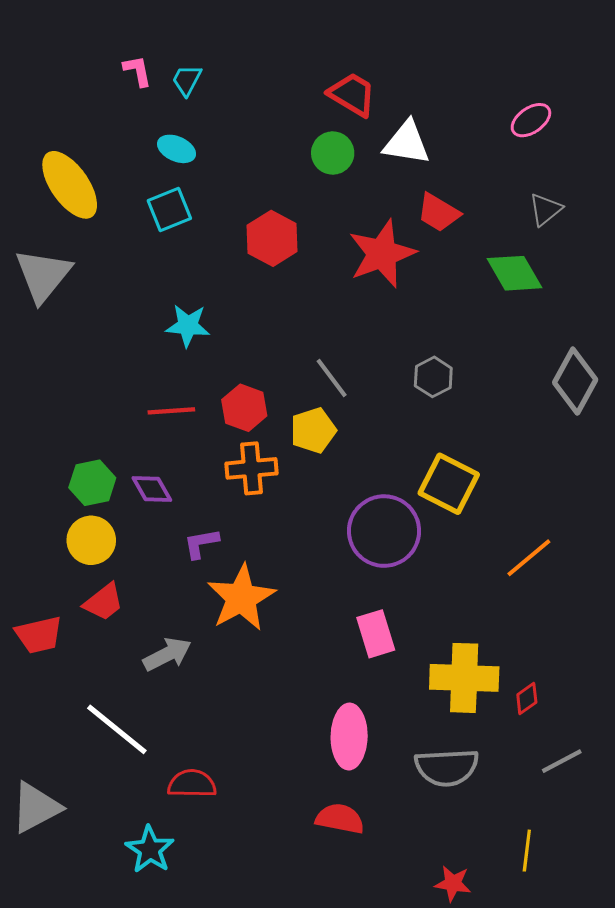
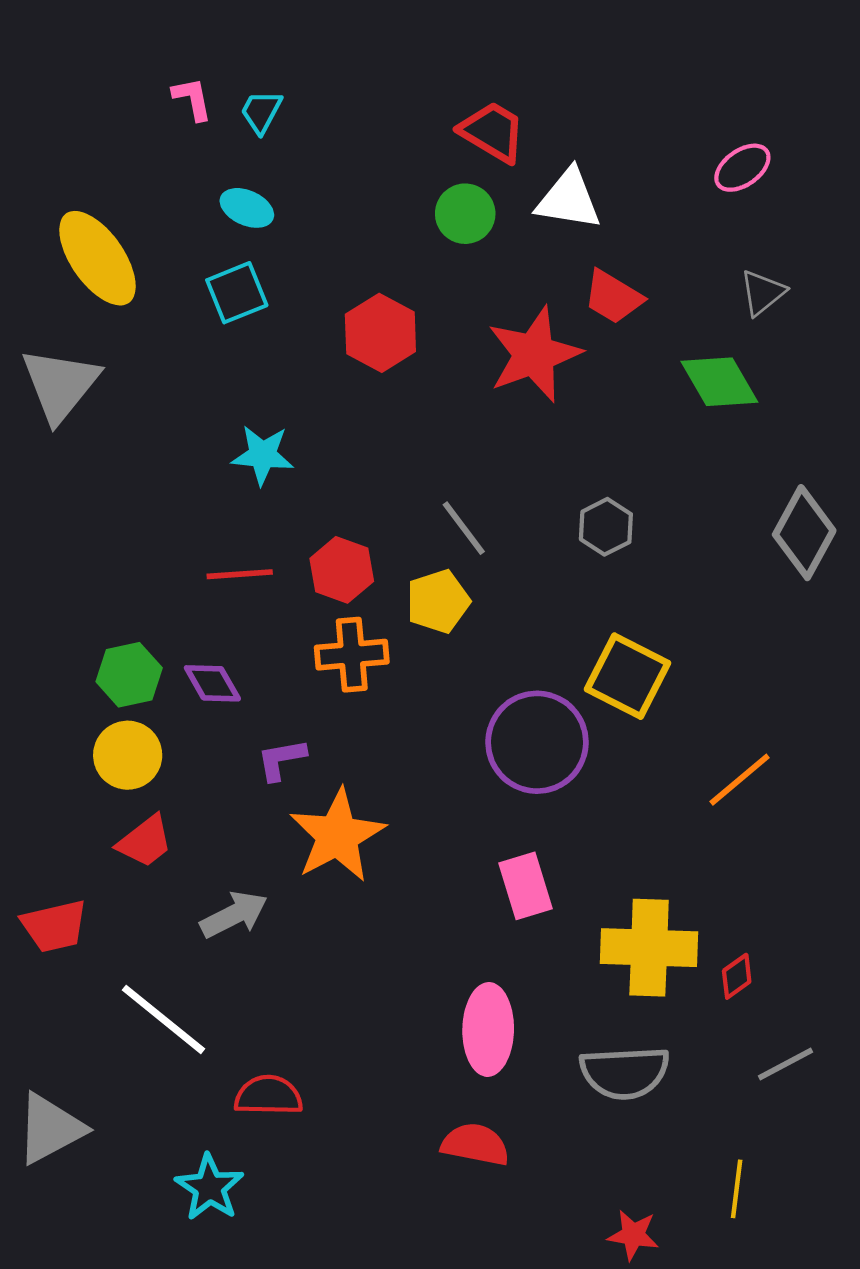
red trapezoid: (39, 635) -> (54, 926), moved

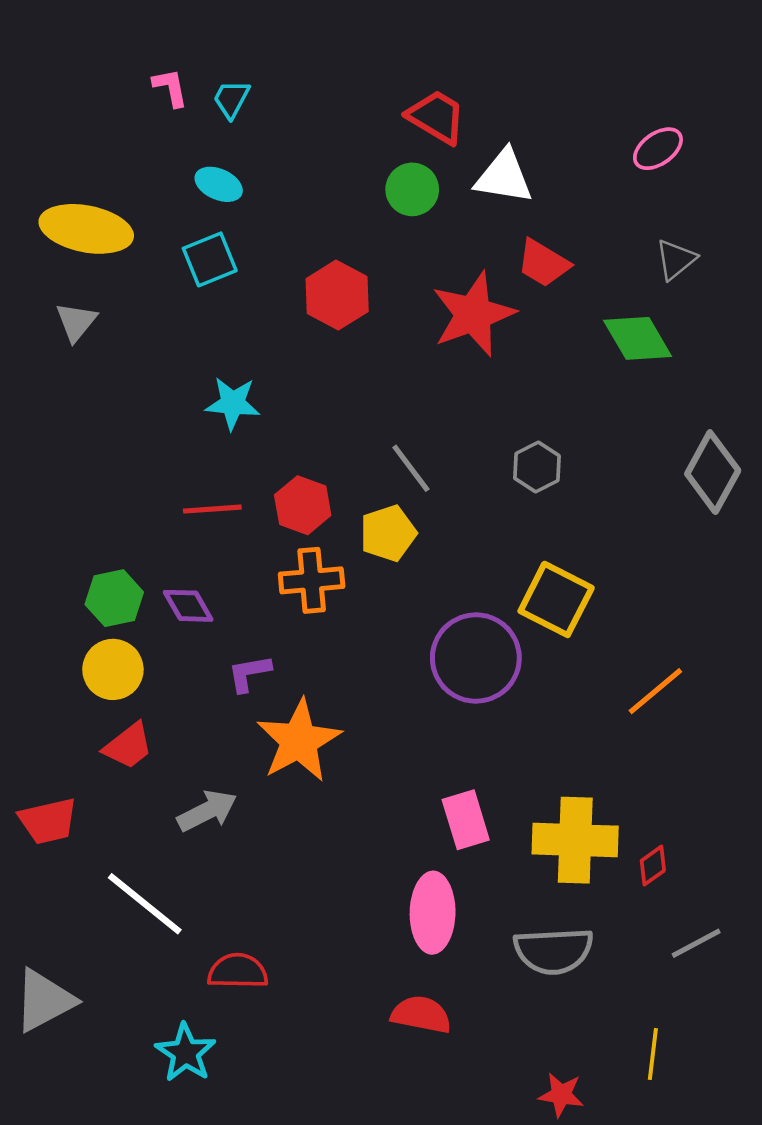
yellow ellipse: (97, 258) -> (86, 229), turned -44
gray triangle: (60, 385) -> (76, 322), moved, size x0.6
pink rectangle: (526, 886) -> (466, 820), moved

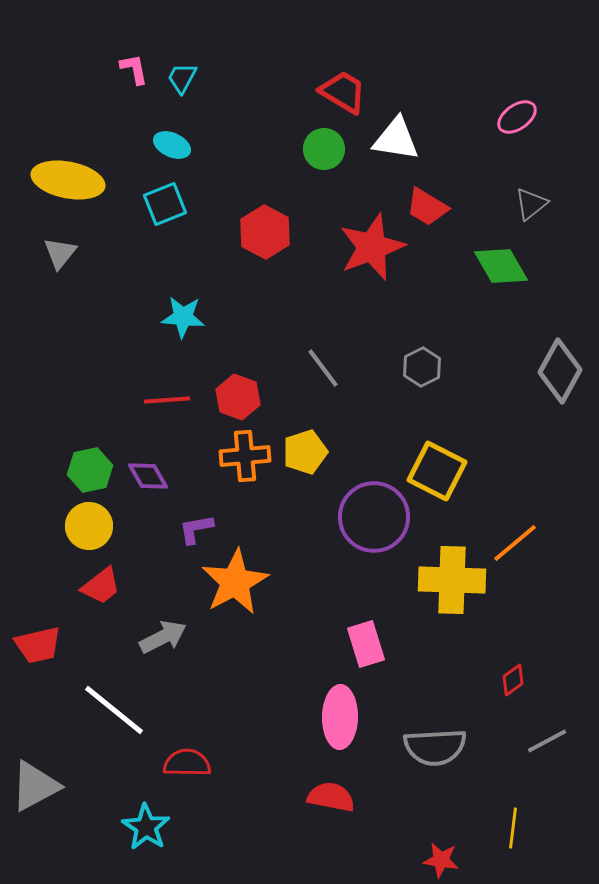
yellow pentagon: (388, 533) -> (305, 452), moved
yellow cross: (575, 840) -> (452, 580), moved

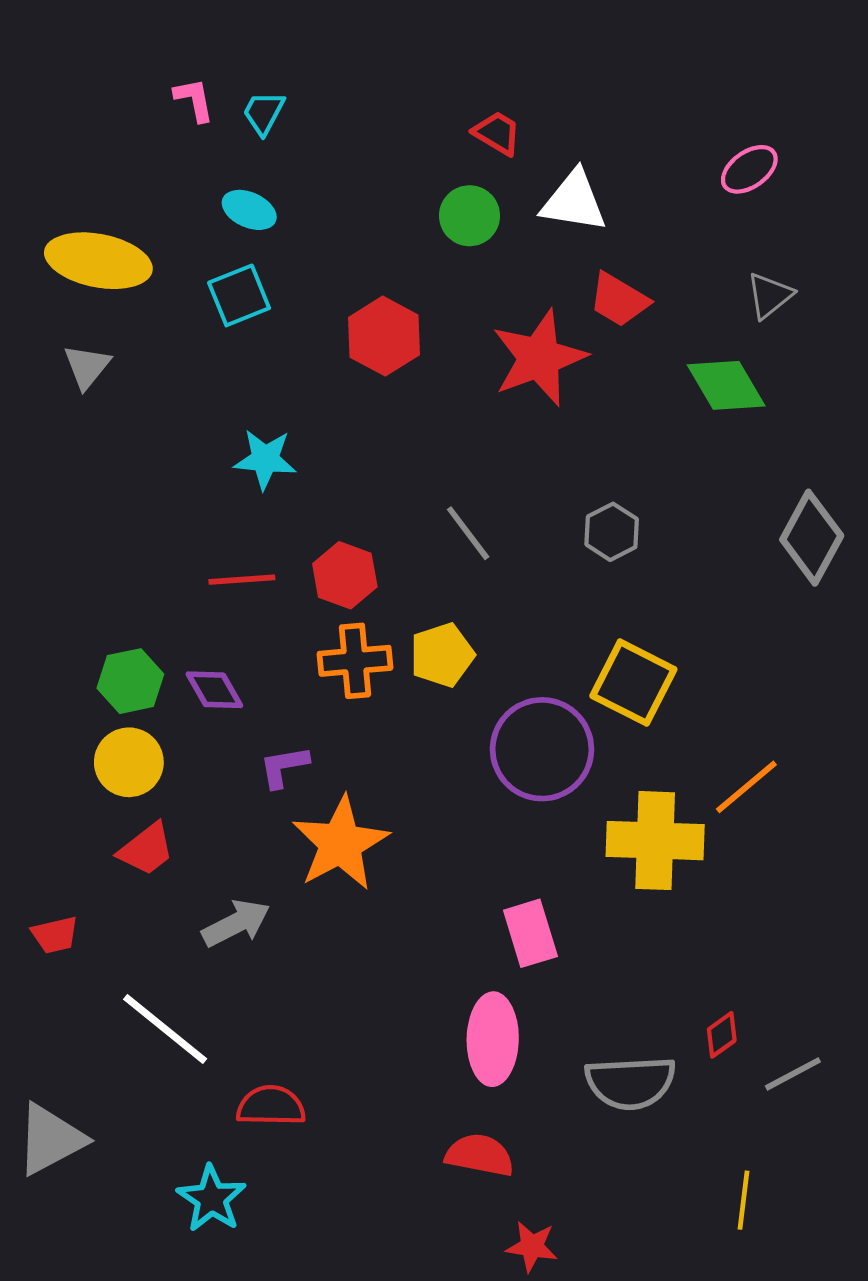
red trapezoid: (343, 92) -> (497, 133), size x0.7
red trapezoid: (38, 645) -> (55, 935), size x0.7
red diamond: (513, 680) -> (722, 1035), moved
red star: (441, 860) -> (532, 1246), moved

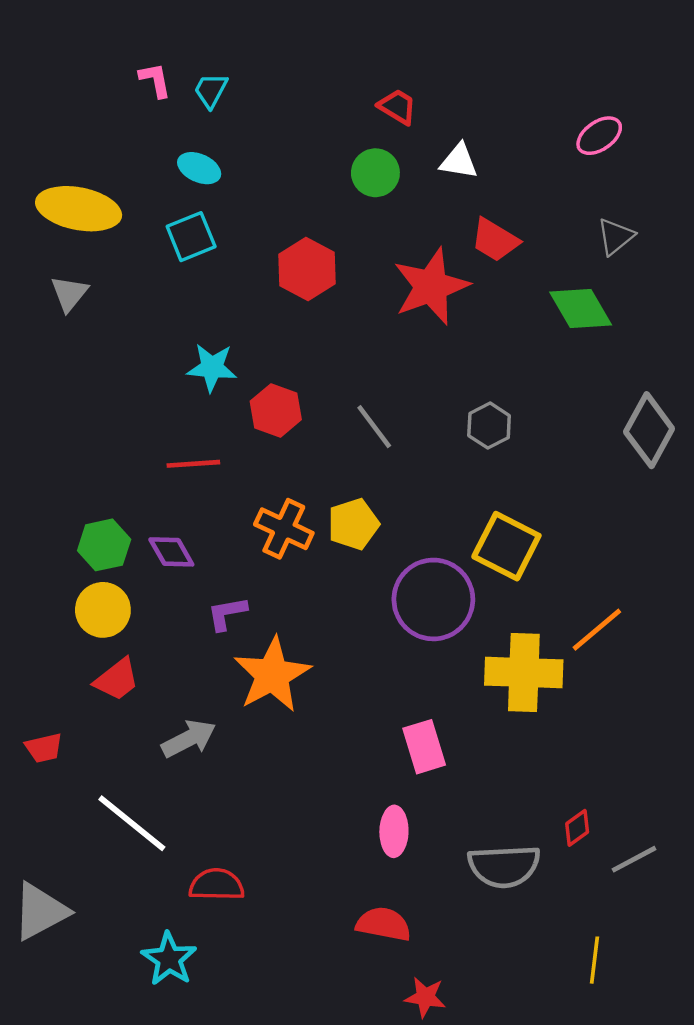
white triangle: (574, 201) -> (459, 161), size x0.7
red hexagon: (345, 575) -> (276, 410), moved
orange cross: (355, 661) -> (284, 529), turned 30
pink ellipse: (493, 1039) -> (394, 831), size x0.7

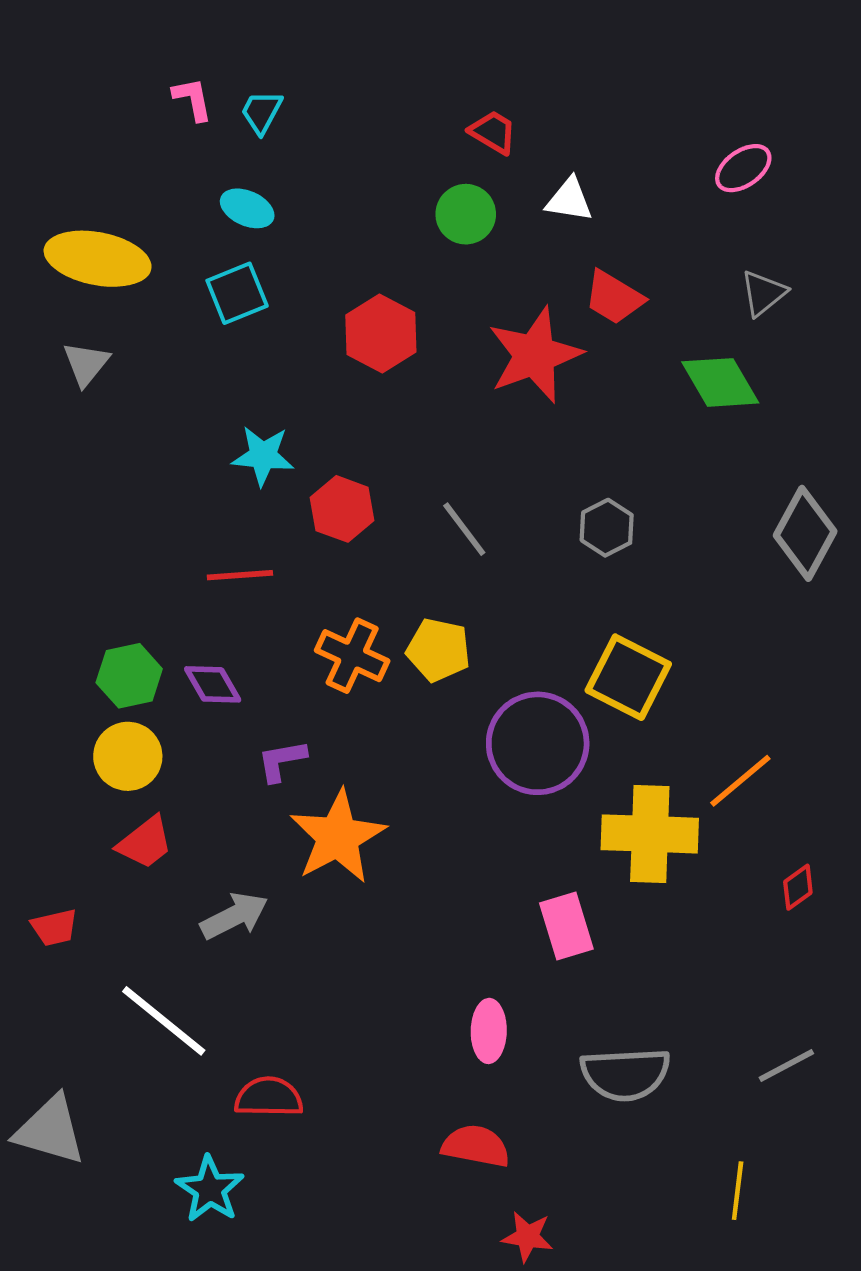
yellow pentagon: (353, 524) -> (438, 650), turned 30
pink rectangle: (424, 747) -> (566, 926), moved
red diamond: (577, 828) -> (798, 887), moved
gray triangle: (40, 911) -> (50, 1130), turned 44

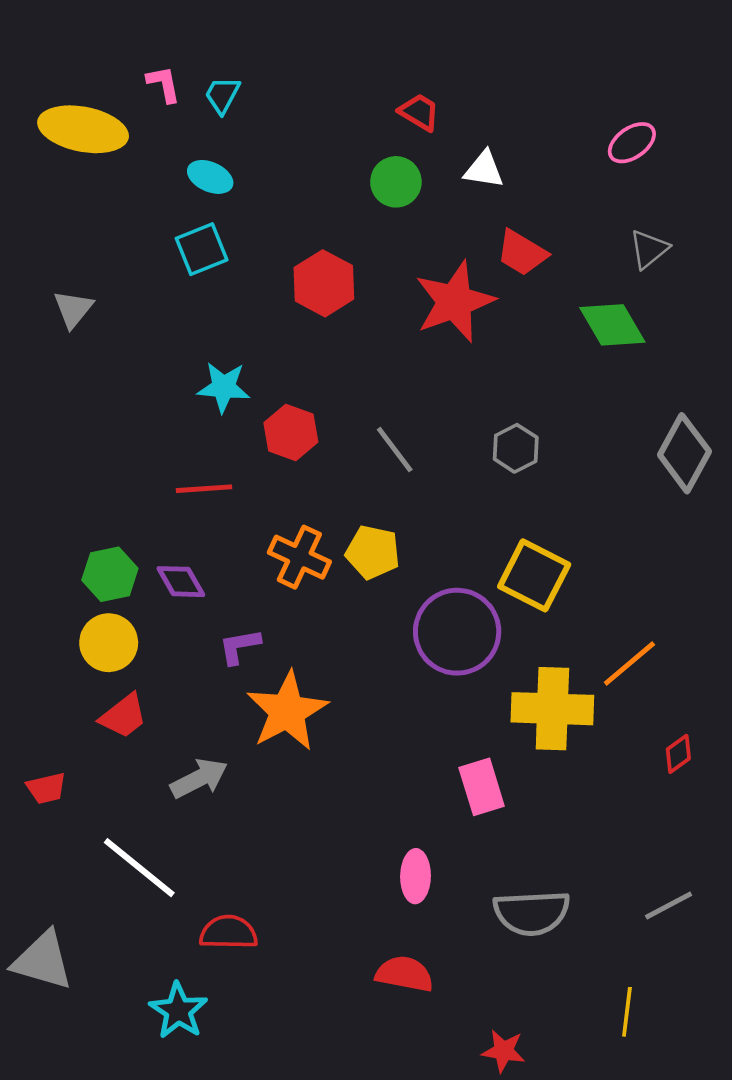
yellow ellipse: (98, 259) -> (83, 129), moved
red star: (528, 1237) -> (504, 1051), moved

